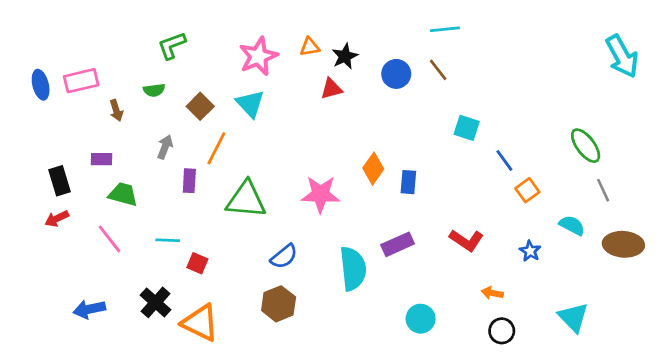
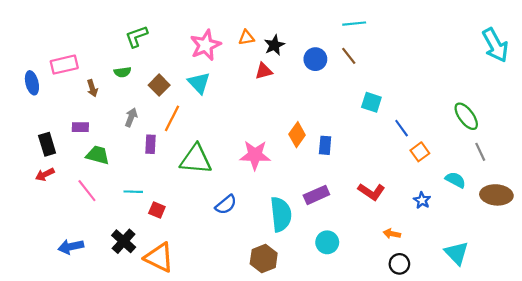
blue ellipse: (41, 85) -> (32, 83), moved
brown hexagon: (279, 304) -> (264, 258), moved
cyan circle: (421, 319) -> (327, 242), moved

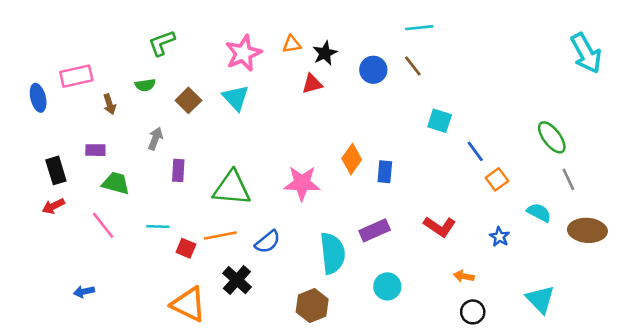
orange line: (172, 118) -> (220, 235), moved, turned 52
black cross: (124, 241) -> (237, 280), moved
blue arrow: (71, 247) -> (84, 292), size x0.7

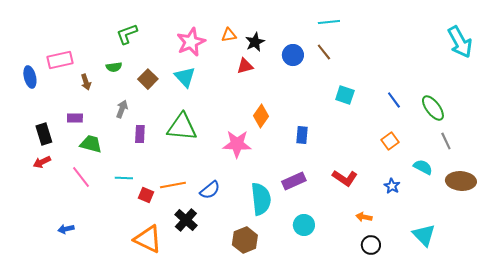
blue line: (475, 151) -> (394, 100), moved
orange diamond: (352, 159) -> (261, 116), moved
green triangle: (232, 188) -> (182, 127), moved

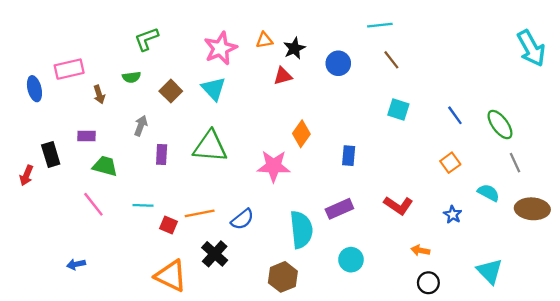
brown line: (324, 52) -> (391, 60), moved
red arrow: (42, 162) -> (26, 175), moved, turned -42

